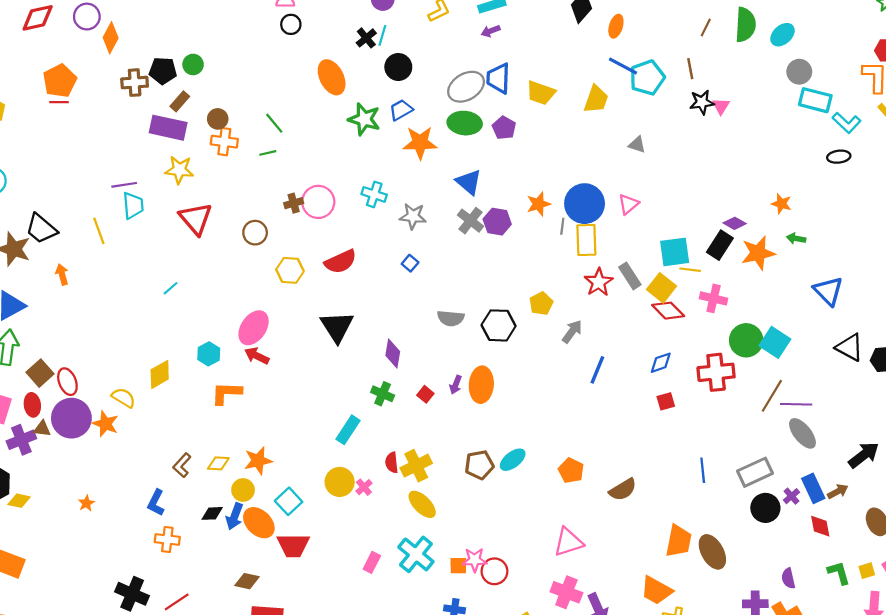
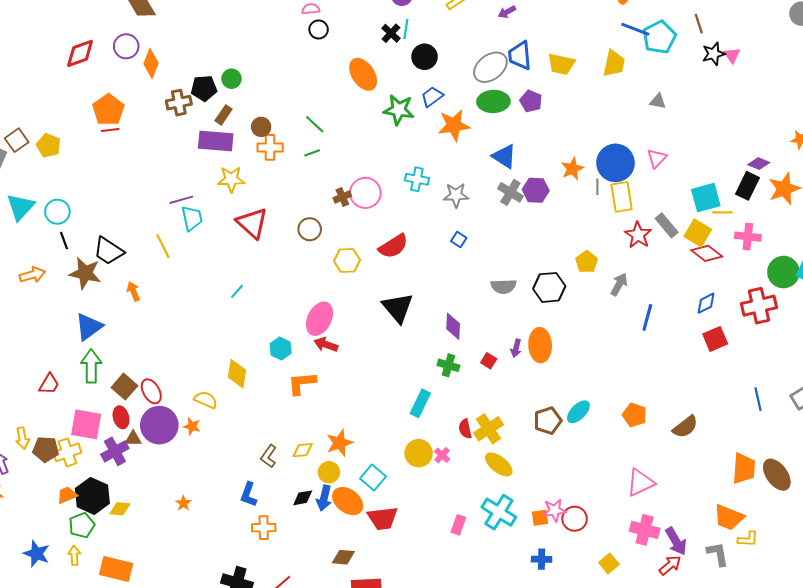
yellow diamond: (160, 374) -> (237, 374), turned -44
red square: (666, 401) -> (715, 339), size x1.4
orange star: (105, 424) -> (192, 426), size x0.7

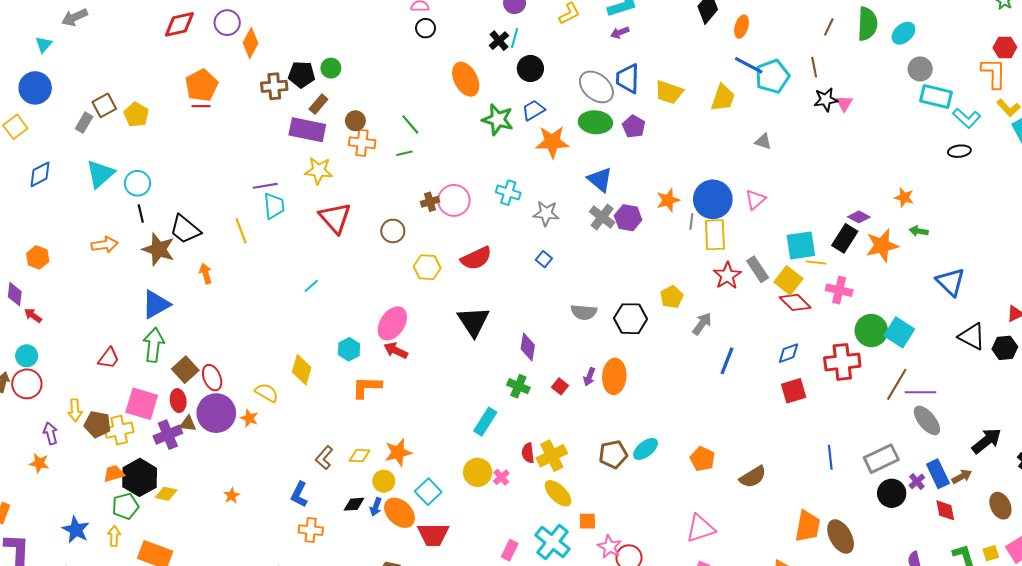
gray ellipse: (490, 67) -> (596, 87), turned 72
blue arrow: (324, 498) -> (376, 507), size x0.7
pink star: (555, 510) -> (610, 547), turned 30
orange square: (540, 518) -> (587, 521), moved

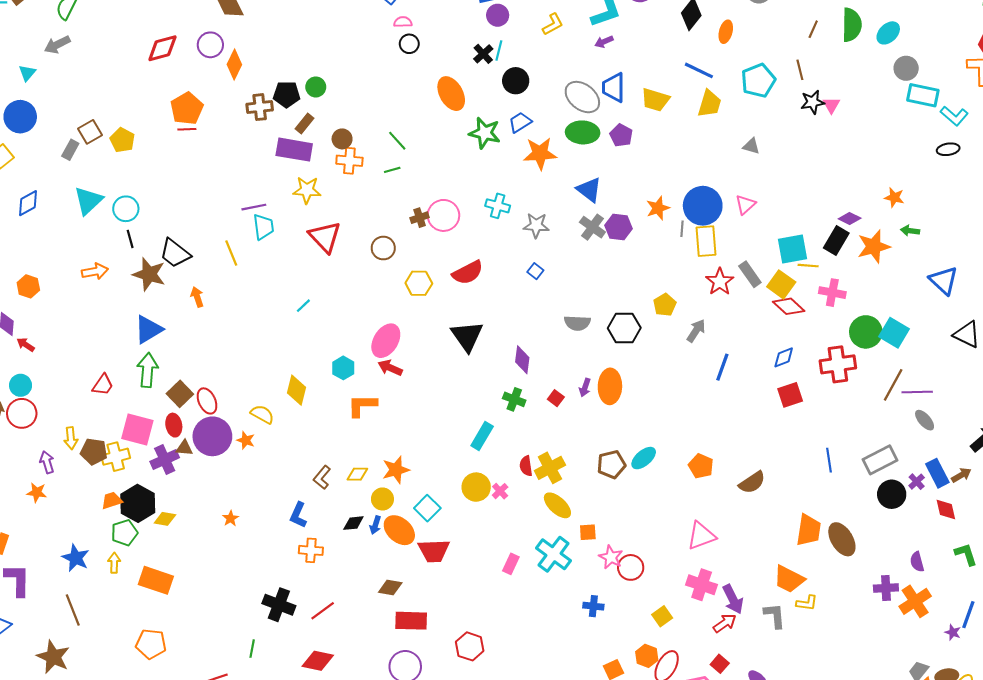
blue line: (749, 65) -> (699, 70), moved
gray ellipse: (927, 420) -> (925, 420), size x0.7

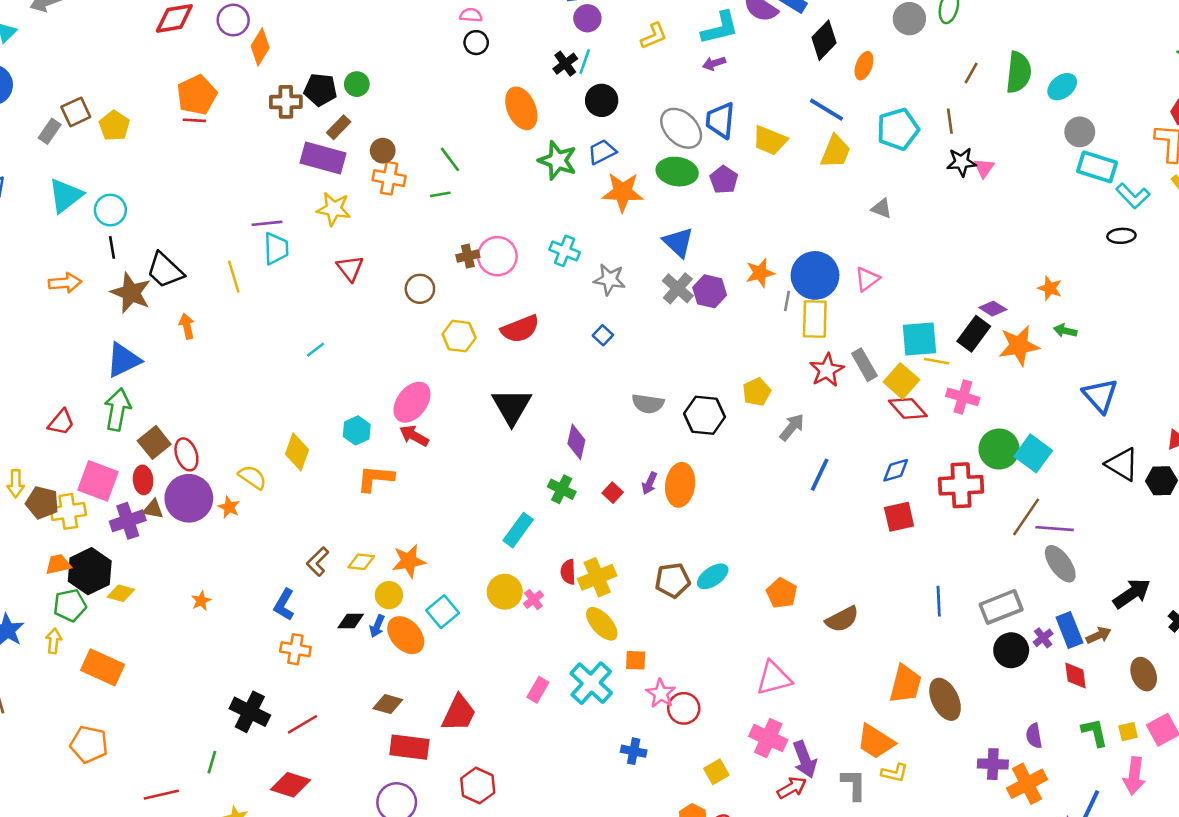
red triangle: (325, 237) -> (350, 268), size x0.7
gray ellipse: (925, 420) -> (1060, 564), size x1.4
red trapezoid: (434, 551) -> (459, 713), moved, turned -68

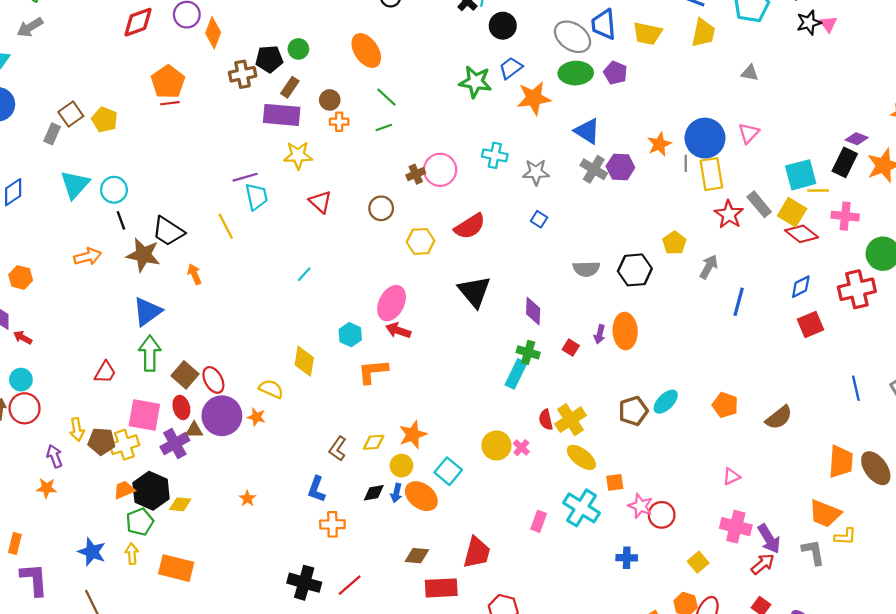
orange ellipse: (521, 108) -> (366, 51), moved
orange cross: (389, 178) -> (339, 122), size x0.7
cyan rectangle: (518, 530) -> (516, 374), moved
pink triangle: (774, 678) -> (731, 477), size x0.6

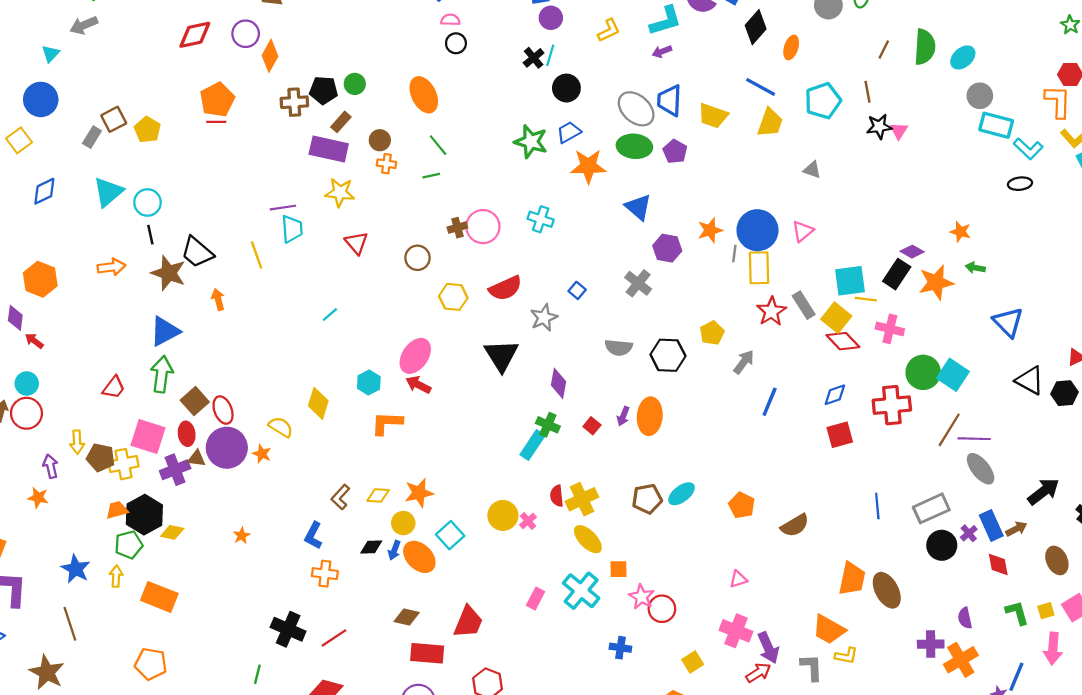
gray cross: (594, 169) -> (638, 283), moved
gray star: (536, 172) -> (544, 318), moved, turned -30
orange hexagon: (21, 277) -> (40, 279), size x1.4

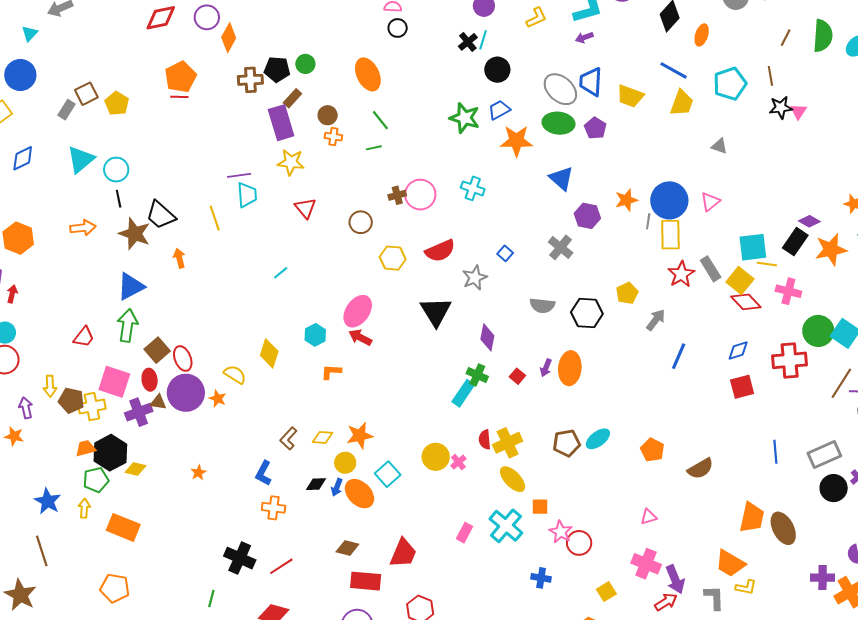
purple rectangle: (329, 149) -> (281, 123), turned 60
red arrow: (34, 341) -> (12, 294), turned 66
orange L-shape: (387, 423) -> (331, 372), size x0.7

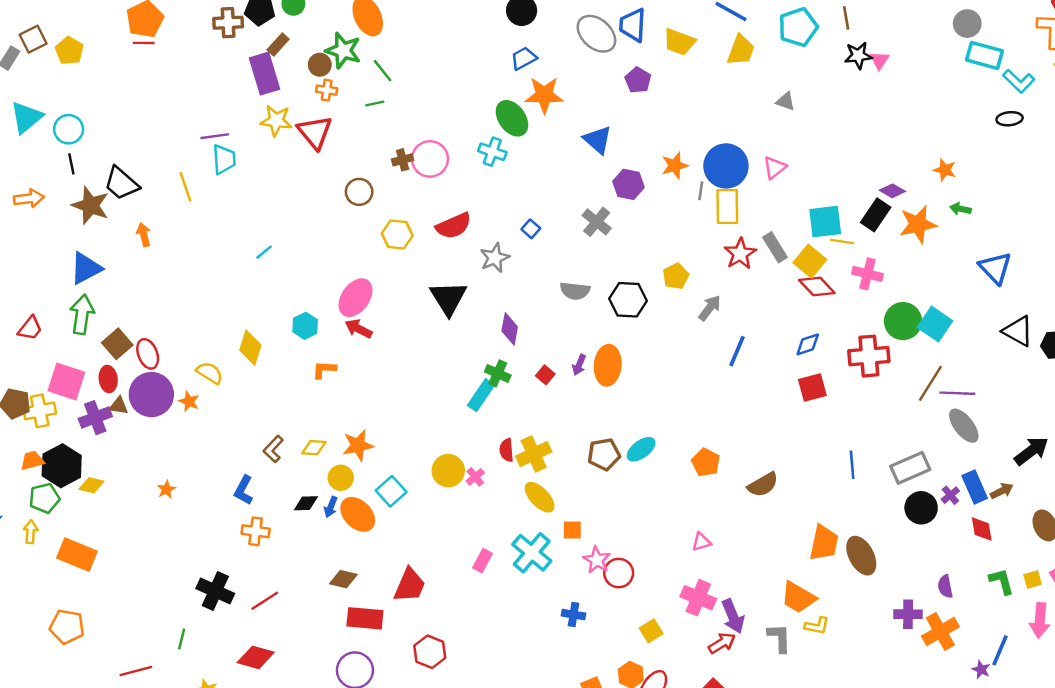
green star: (465, 118) -> (343, 51), moved
green ellipse: (558, 123) -> (512, 118), moved, turned 48
red triangle: (305, 208) -> (315, 132), moved, size x1.4

